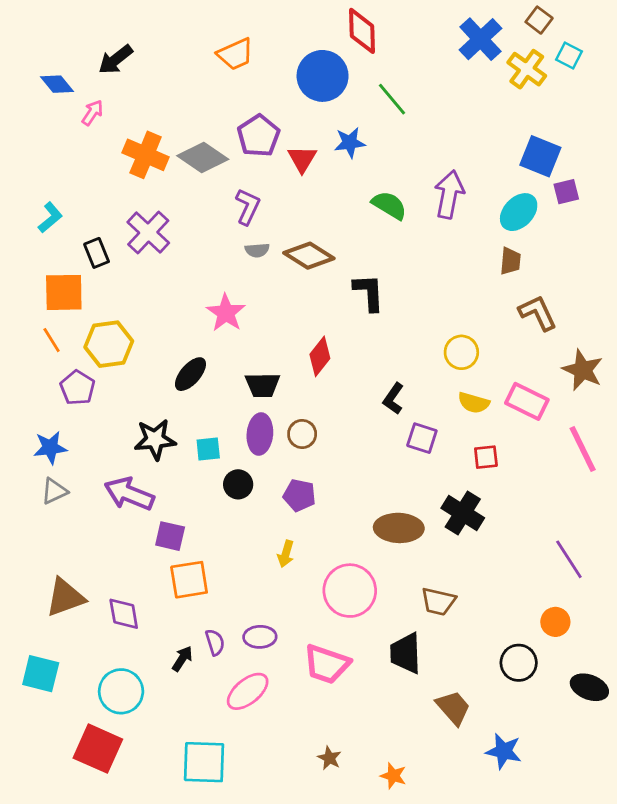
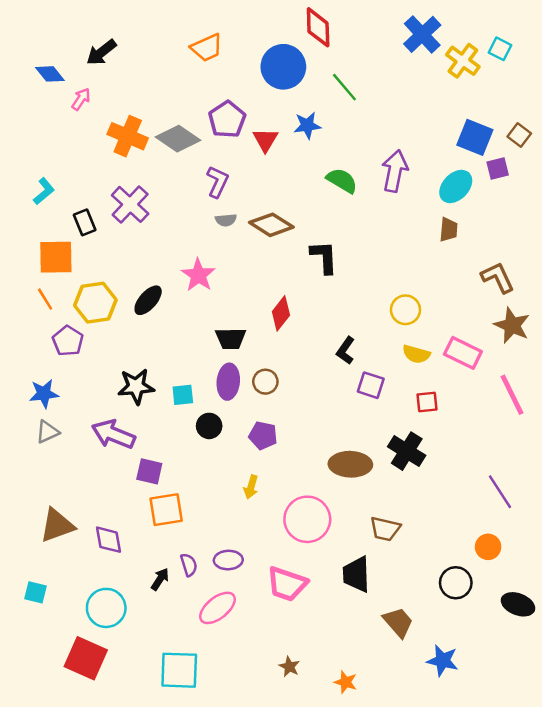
brown square: (539, 20) -> (519, 135), moved
brown L-shape: (538, 313) -> (498, 277), moved
black ellipse: (190, 374) -> (148, 300), moved
cyan square: (41, 674) -> (36, 592), size x0.7

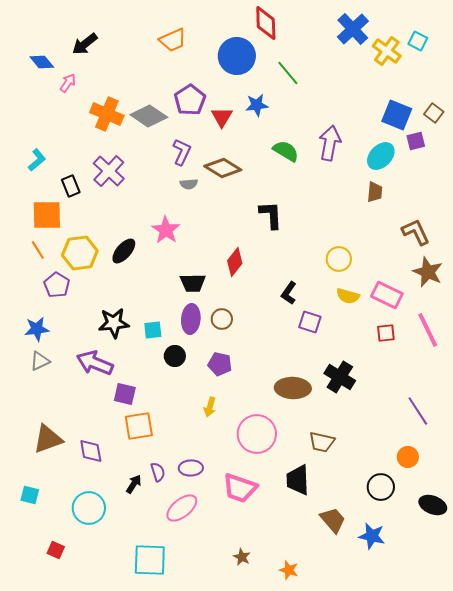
brown diamond: (271, 225) -> (223, 168), moved
red square: (427, 402) -> (386, 333), moved
red square: (86, 658) -> (56, 550), moved, size x0.5
blue star: (443, 661) -> (372, 536), moved

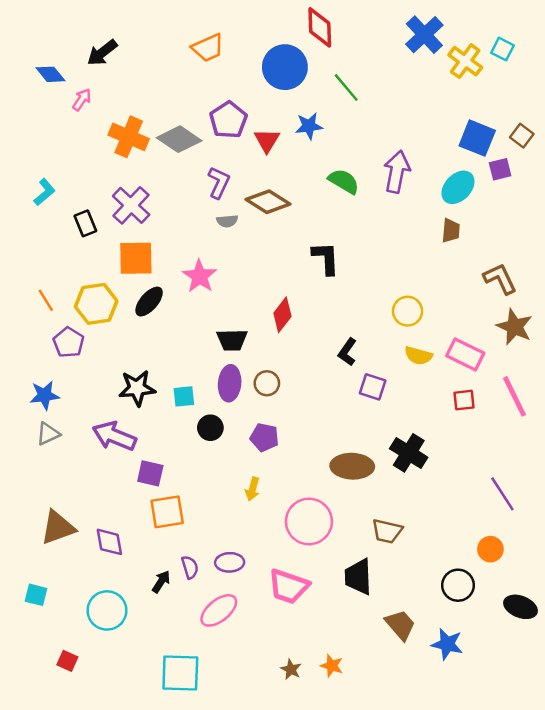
orange square: (47, 215) -> (136, 258), moved
orange star: (289, 570) -> (332, 666), moved

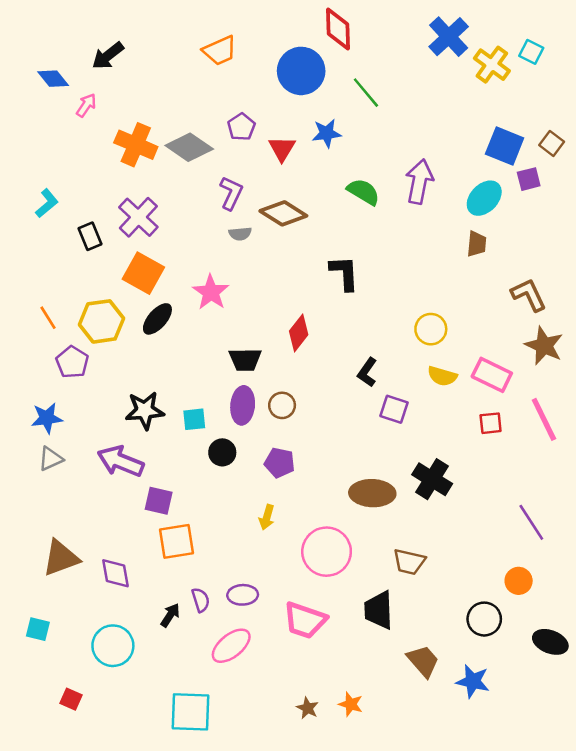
purple pentagon: (228, 120) -> (241, 127), size x0.7
orange square: (136, 258) -> (143, 273), turned 30

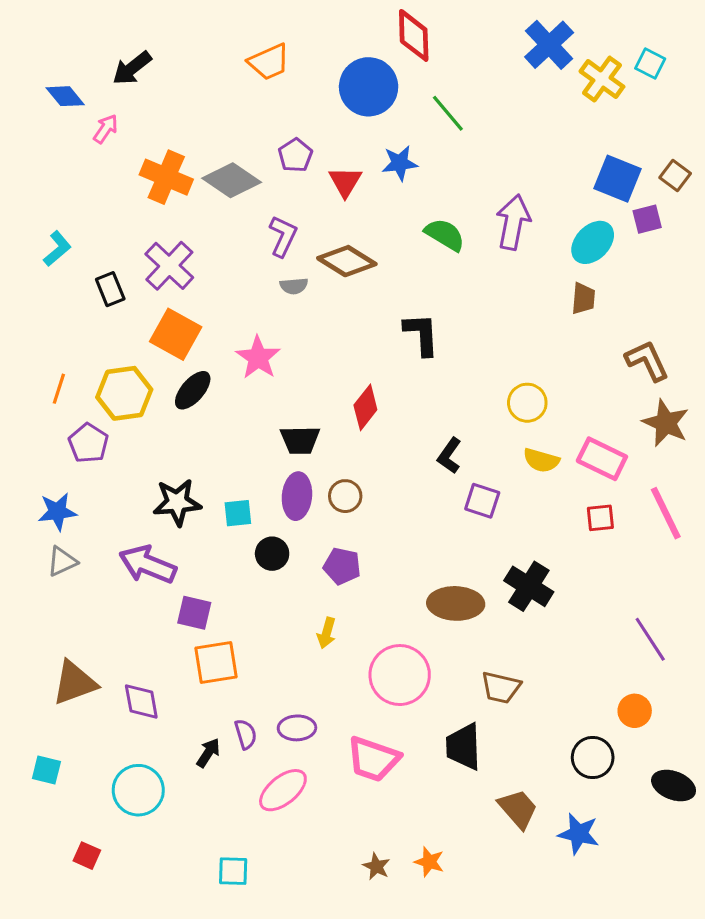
orange line: (48, 318) -> (59, 389), turned 50
cyan square: (190, 712) -> (233, 871), size x0.6

